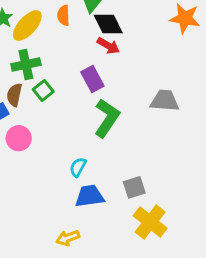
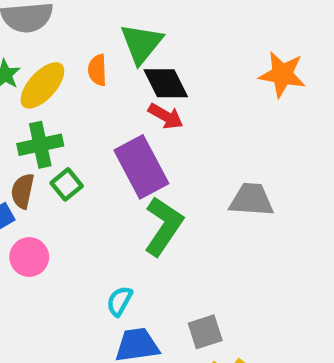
purple rectangle: (92, 79) -> (141, 167), size x1.5

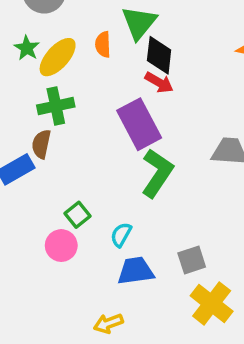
black diamond: (166, 83) -> (159, 55), turned 33
green square: (67, 184) -> (78, 215), moved
pink circle: (29, 257) -> (61, 246), moved

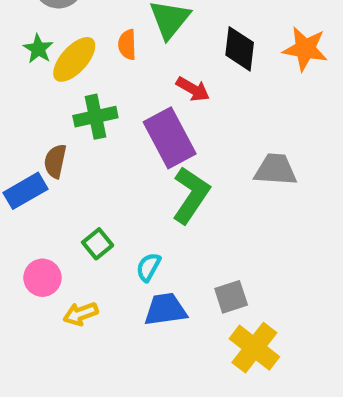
black diamond: (159, 55) -> (240, 49), moved
green cross: (56, 106) -> (95, 117), moved
pink circle: (61, 246) -> (42, 278), moved
yellow arrow: (108, 323) -> (81, 314), moved

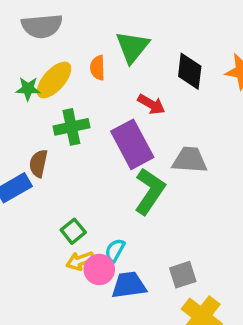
green star: (38, 49) -> (28, 89), moved, turned -30
gray trapezoid: (276, 170) -> (190, 160), moved
pink circle: (42, 278) -> (99, 269), moved
yellow arrow: (81, 314) -> (80, 261), moved

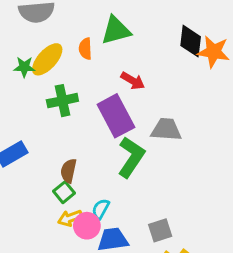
green triangle: (132, 47) -> (116, 30), turned 36
black diamond: (190, 71) -> (191, 41), moved
brown semicircle: (38, 163) -> (69, 171), moved

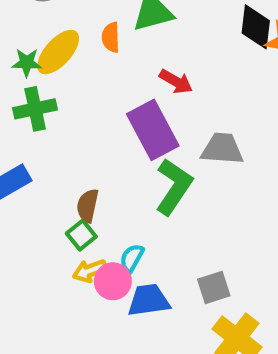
green cross: (62, 101) -> (35, 109), moved

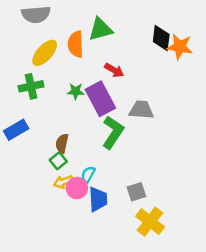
orange semicircle: (111, 37) -> (76, 44), size x1.5
green star: (27, 63) -> (76, 91), moved
blue trapezoid: (149, 300) -> (98, 199), turned 95

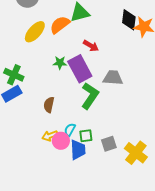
orange semicircle: (76, 44) -> (60, 25), turned 55
green cross: (31, 86) -> (14, 75), moved, turned 36
green square: (58, 161) -> (86, 136), moved, turned 32
yellow cross: (150, 222) -> (136, 153), moved

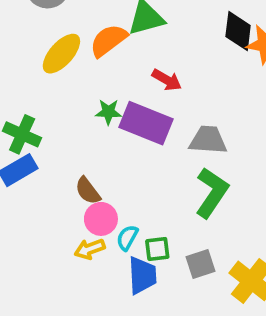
purple rectangle: (80, 69) -> (146, 123), turned -40
green L-shape: (90, 96) -> (212, 193), moved
brown semicircle: (49, 105) -> (88, 191), turned -49
pink circle: (61, 141) -> (101, 219), moved

